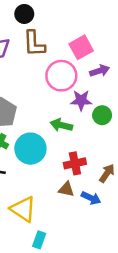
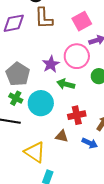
pink circle: (61, 76) -> (77, 56), moved
purple star: (81, 100) -> (51, 64), moved, turned -30
brown triangle: (66, 189) -> (62, 136), moved

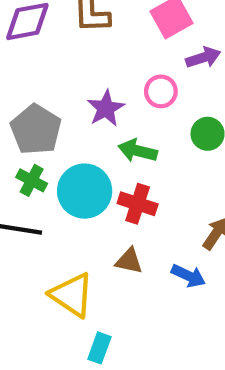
pink circle: (77, 56) -> (161, 91), size x0.6
red cross: (77, 115) -> (138, 204), moved, turned 30

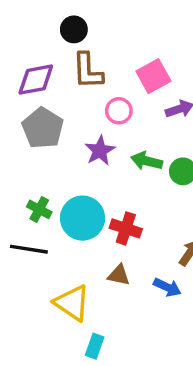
pink circle: (161, 91) -> (119, 111), moved
gray pentagon: (36, 130) -> (43, 128), moved
green arrow: (138, 151) -> (147, 161), moved

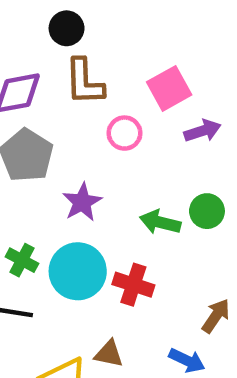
purple star: (100, 151) -> (82, 202), moved
green arrow: (147, 161) -> (160, 222), moved
brown triangle: (119, 275) -> (109, 354), moved

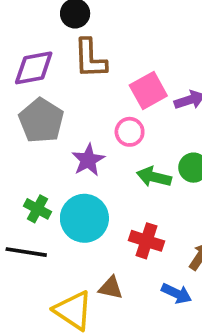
pink square: (169, 88) -> (148, 90), moved
pink circle: (124, 133) -> (130, 132), moved
red cross: (133, 285) -> (146, 241), moved

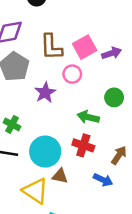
brown L-shape: (90, 59) -> (51, 47), moved
green arrow: (154, 177) -> (88, 117), moved
cyan circle: (84, 218) -> (45, 152), moved

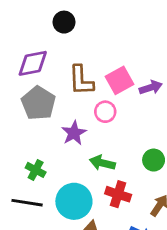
green circle: (114, 97) -> (154, 160), moved
green arrow: (88, 117) -> (102, 163), moved

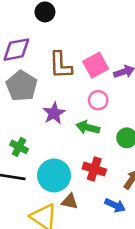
pink circle: (105, 112) -> (98, 100), moved
green arrow: (102, 163) -> (88, 127), moved

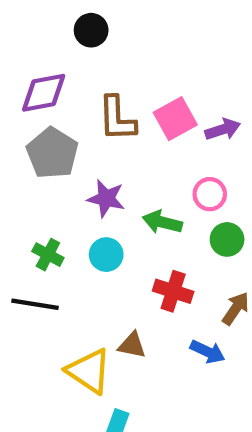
pink circle: (98, 100) -> (210, 194), moved
purple star: (54, 113) -> (106, 198), turned -30
cyan circle: (54, 175) -> (106, 255), moved, size x0.6

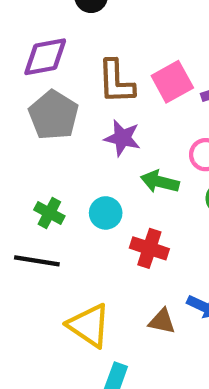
purple star: (106, 198) -> (122, 138), moved
red cross: (173, 291) -> (149, 248), moved
brown triangle: (132, 345) -> (162, 321), moved

